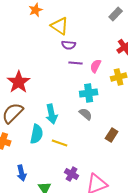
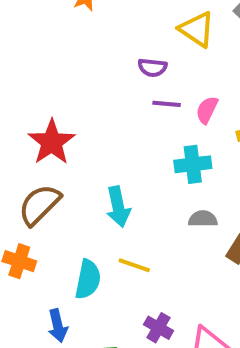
yellow triangle: (60, 26) -> (197, 29), moved
gray semicircle: (86, 114) -> (203, 219), moved, turned -40
cyan semicircle: (37, 134) -> (88, 279), moved

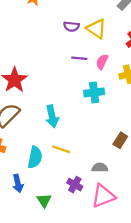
yellow triangle: (197, 29) -> (96, 29), moved
purple semicircle: (152, 68) -> (71, 26), moved
gray semicircle: (203, 219) -> (100, 167), moved

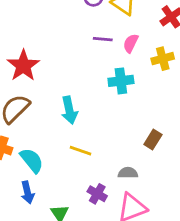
cyan semicircle: (35, 157) -> (32, 160), moved, turned -50

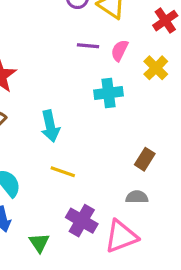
yellow cross: (163, 59) -> (156, 68), turned -30
gray semicircle: (128, 173) -> (137, 197), moved
purple cross: (97, 194) -> (82, 221), size x1.4

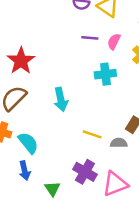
yellow line: (63, 172) -> (92, 134), moved
gray semicircle: (137, 197) -> (119, 143), moved

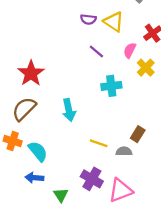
purple line: (90, 38) -> (96, 51), turned 35
pink semicircle: (114, 41) -> (130, 50), moved
blue arrow: (25, 171) -> (34, 178), turned 108

